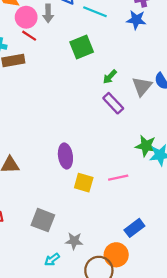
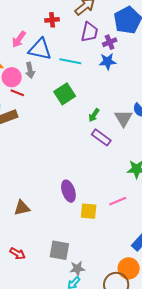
gray star: (74, 241) -> (77, 269), moved

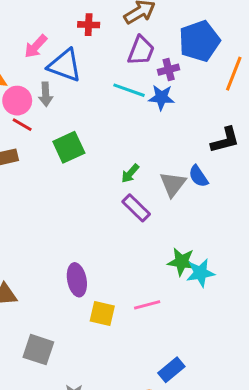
cyan line: (70, 61) -> (129, 90), moved
green square: (65, 94) -> (69, 147), moved
gray square: (59, 250) -> (38, 350), moved

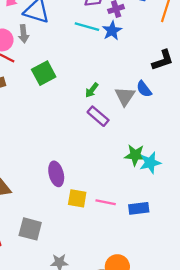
blue star: (161, 97) -> (112, 31), turned -30
pink line: (147, 305) -> (106, 202), moved, turned 30
blue rectangle: (171, 370) -> (139, 208), moved, turned 36

